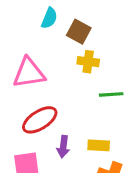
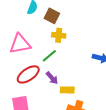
green line: (111, 94) -> (49, 56), moved, turned -35
purple arrow: (63, 147) -> (52, 78), moved, turned -48

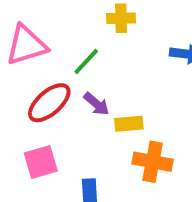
yellow cross: (59, 35) -> (121, 18), moved

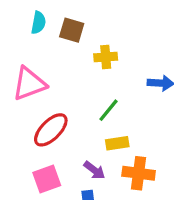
green line: (86, 61) -> (109, 110), moved
purple arrow: (96, 104) -> (94, 170), moved

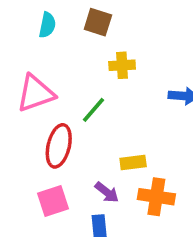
brown square: (72, 30) -> (98, 22), moved
green line: (109, 110) -> (94, 110), moved
red ellipse: (51, 130) -> (59, 146), turned -33

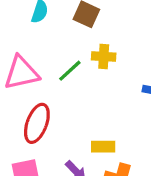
green line: (94, 110) -> (70, 71), moved

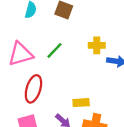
yellow cross: (104, 56) -> (97, 45), moved

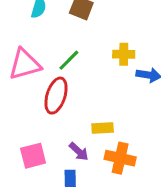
red ellipse: (33, 89) -> (56, 96), moved

